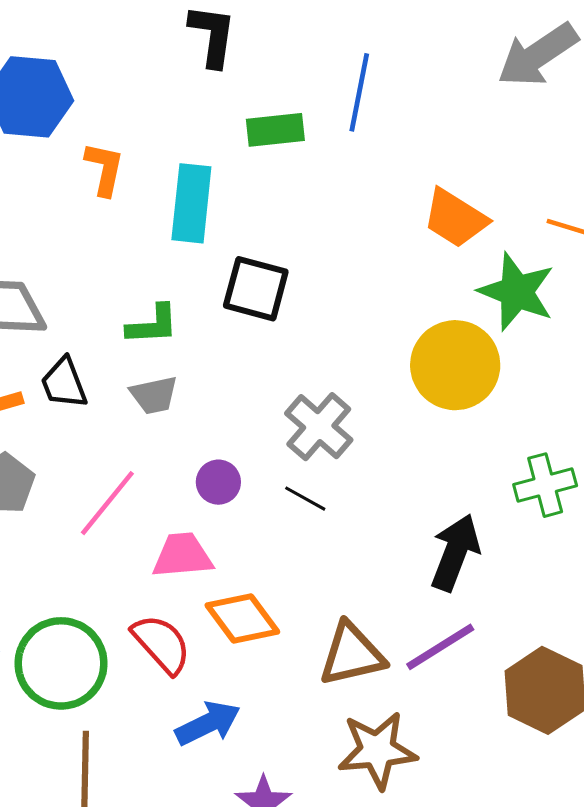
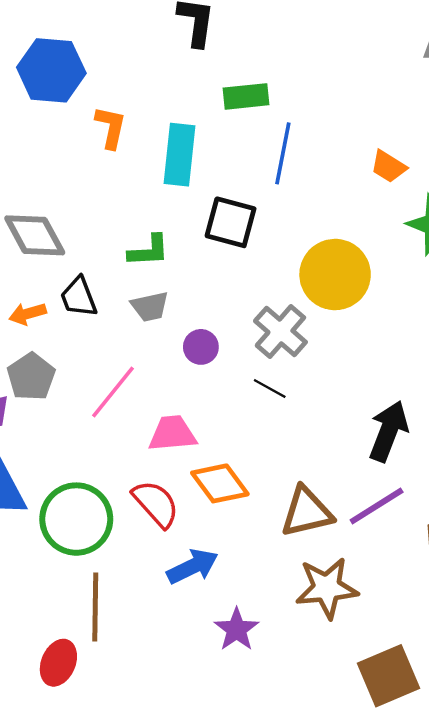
blue line: (359, 92) -> (283, 153), moved
orange trapezoid: (455, 218) -> (388, 166), size x0.7
yellow circle: (455, 365) -> (335, 275), moved
purple circle: (218, 482) -> (201, 347), moved

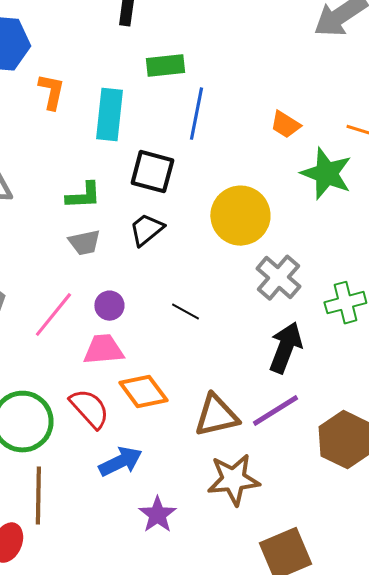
black trapezoid: (79, 297) -> (146, 230), moved, turned 72
gray cross: (280, 331) -> (278, 278), moved
purple circle: (201, 347) -> (109, 306), moved

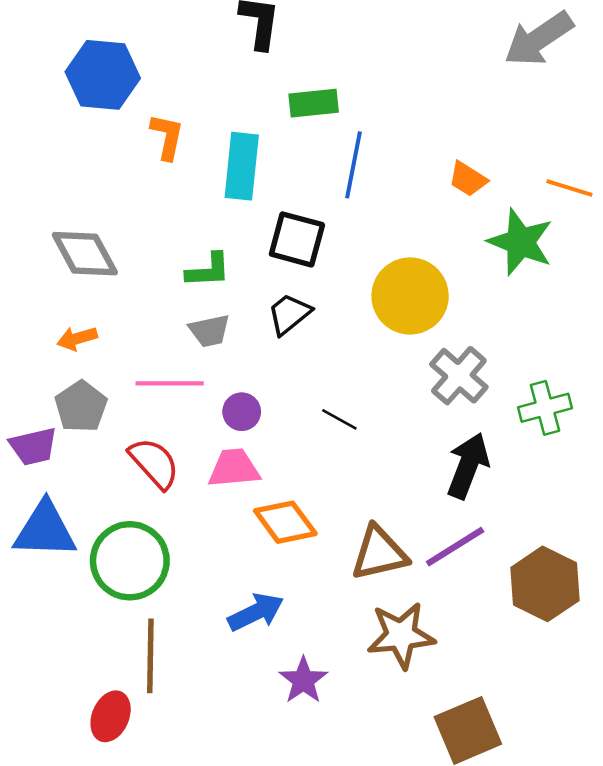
pink line: (53, 315) -> (170, 383), moved, turned 51
red semicircle: (89, 409) -> (154, 463), moved

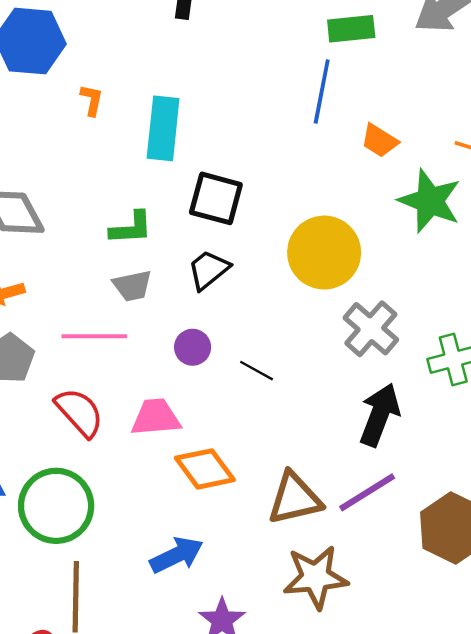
green rectangle: (314, 103) -> (351, 29), moved
orange L-shape: (167, 137) -> (92, 100), size x0.7
blue line: (353, 165) -> (322, 91), moved
purple circle: (242, 412) -> (193, 347), moved

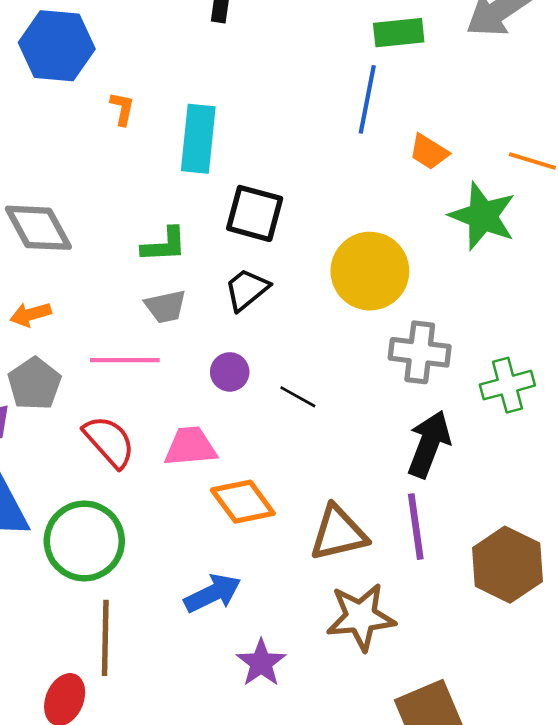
gray cross: (371, 329) -> (420, 352), turned -34
purple line: (367, 492) -> (416, 527), turned -66

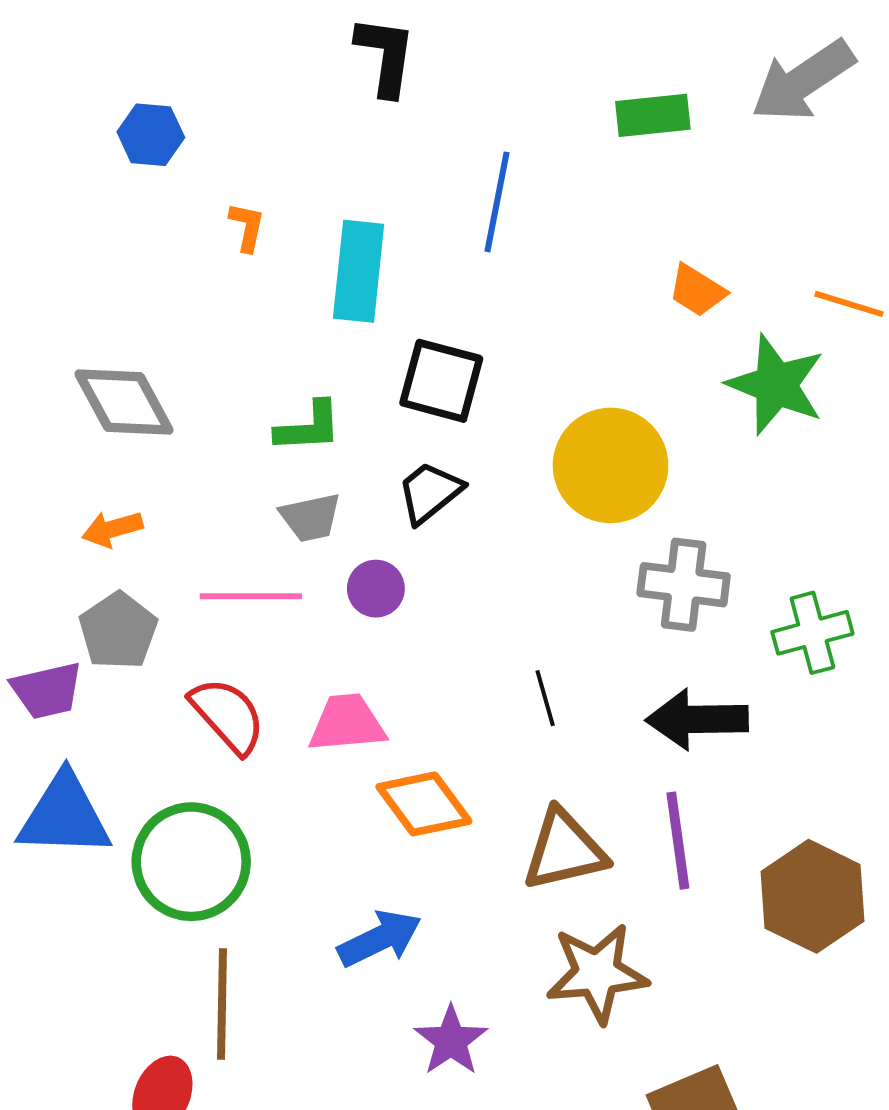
blue hexagon: (57, 46) -> (151, 135), size x0.6
blue line: (367, 99) -> (497, 202), moved
purple circle: (230, 372) -> (376, 589), moved
black line: (298, 397) -> (545, 698), moved, turned 45
black arrow: (429, 444) -> (697, 719), turned -112

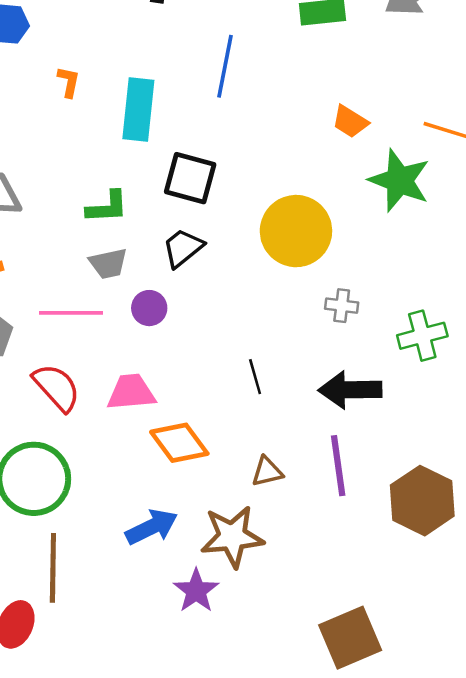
gray cross: (684, 585) -> (342, 306), size x0.6
brown triangle: (564, 850) -> (267, 472), size x0.6
brown star: (597, 973) -> (232, 537), moved

